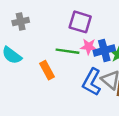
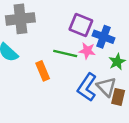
gray cross: (21, 22) -> (20, 19), size x1.6
blue cross: (104, 50) -> (104, 37), moved, turned 30

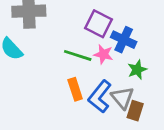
orange rectangle: (43, 71) -> (75, 89), moved

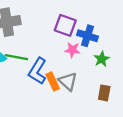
green line: (78, 55) -> (16, 57), moved
blue L-shape: (100, 96) -> (37, 71), moved
gray triangle: (122, 98) -> (68, 81), moved

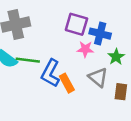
gray triangle: (68, 81) -> (98, 77), moved

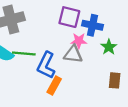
gray triangle: (98, 77) -> (73, 54), moved, turned -30
orange rectangle: (67, 83) -> (54, 86), moved, turned 60

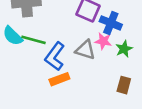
pink star: (79, 41) -> (103, 41), moved
orange rectangle: (54, 86) -> (59, 79), turned 30

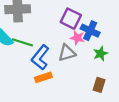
pink star: (103, 41) -> (77, 38), moved
gray triangle: (85, 50) -> (67, 53), turned -36

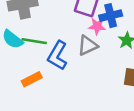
blue cross: (90, 31) -> (111, 16), turned -30
orange rectangle: (43, 77) -> (32, 79), moved

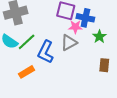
blue cross: (111, 16) -> (85, 18), turned 30
green line: (34, 41) -> (27, 42), turned -48

